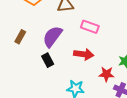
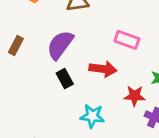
pink rectangle: (90, 27) -> (127, 40), moved
black rectangle: (48, 60) -> (65, 79), moved

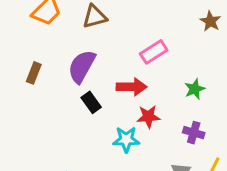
pink rectangle: (127, 40) -> (154, 52), turned -45
red star: (135, 96) -> (148, 117), moved

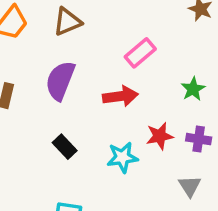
black rectangle: (91, 102) -> (65, 147), moved
red star: (148, 117) -> (160, 136), moved

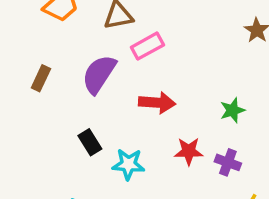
pink rectangle: (140, 53) -> (147, 46), moved
cyan star: (122, 157) -> (128, 164), moved

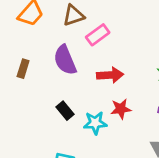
purple semicircle: (99, 74) -> (65, 60), turned -48
red star: (189, 151) -> (121, 109), moved

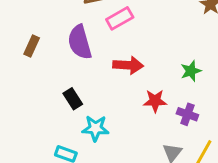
red star: (121, 109) -> (155, 101), moved
cyan star: (95, 123) -> (95, 128), moved

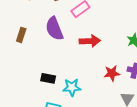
black rectangle: (73, 99) -> (48, 78), moved, turned -40
red star: (155, 101) -> (112, 73), moved

